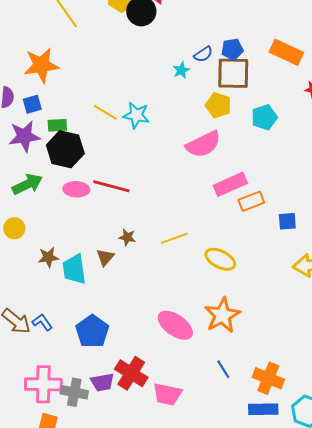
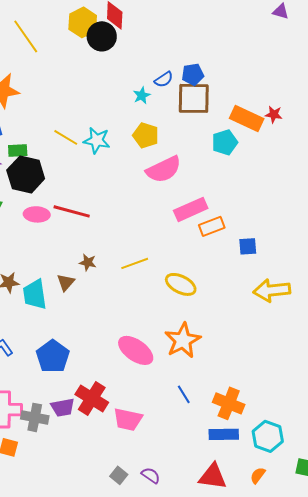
orange rectangle: (286, 52) -> (247, 118), moved
yellow pentagon: (218, 105) -> (146, 135), moved

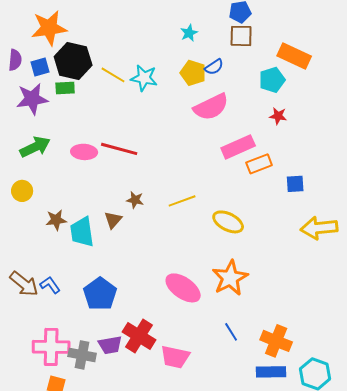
blue semicircle: (164, 79) -> (214, 67), moved
brown square: (194, 98) -> (241, 36), size x0.7
red star: (274, 114) -> (278, 116), moved
black hexagon: (26, 174) -> (73, 61), moved

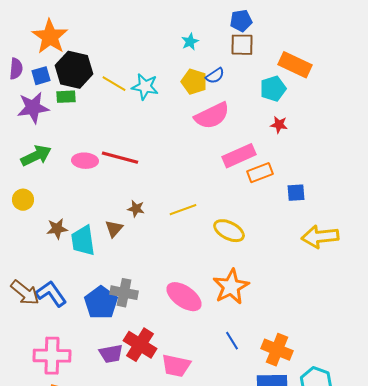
orange star: (49, 28) -> (50, 37), turned -30
blue L-shape: (50, 285) -> (51, 294), size x1.5
gray cross: (82, 355) -> (124, 293), moved

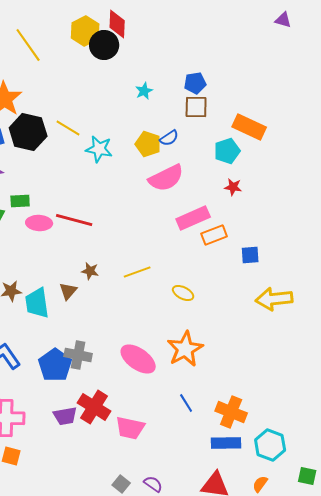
cyan star: (190, 42) -> (144, 91), moved
yellow line: (114, 84) -> (68, 128), moved
green rectangle: (66, 97) -> (20, 201), moved
yellow ellipse: (229, 231) -> (183, 293), size x0.7

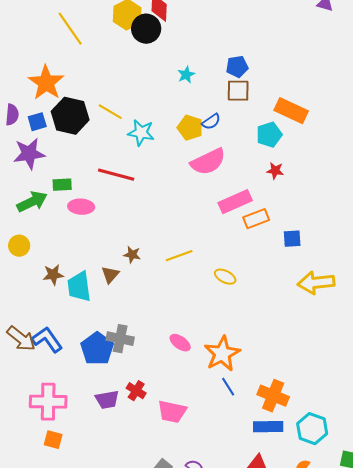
red line: (74, 220) -> (116, 175), moved
orange star: (185, 349) -> (222, 354), moved
pink ellipse: (138, 359) -> (180, 343), size x0.6
red cross: (94, 407) -> (136, 391), size x0.6

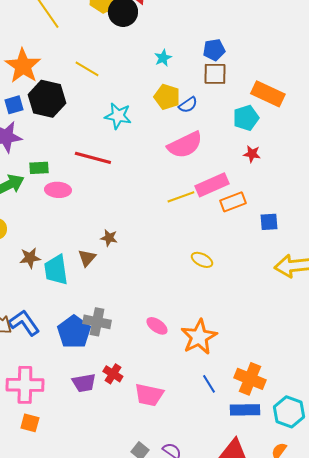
yellow line: (110, 112) -> (87, 69), moved
yellow pentagon: (190, 128) -> (167, 97), moved
yellow line: (179, 256) -> (181, 197), moved
blue line: (228, 387) -> (209, 384), moved

